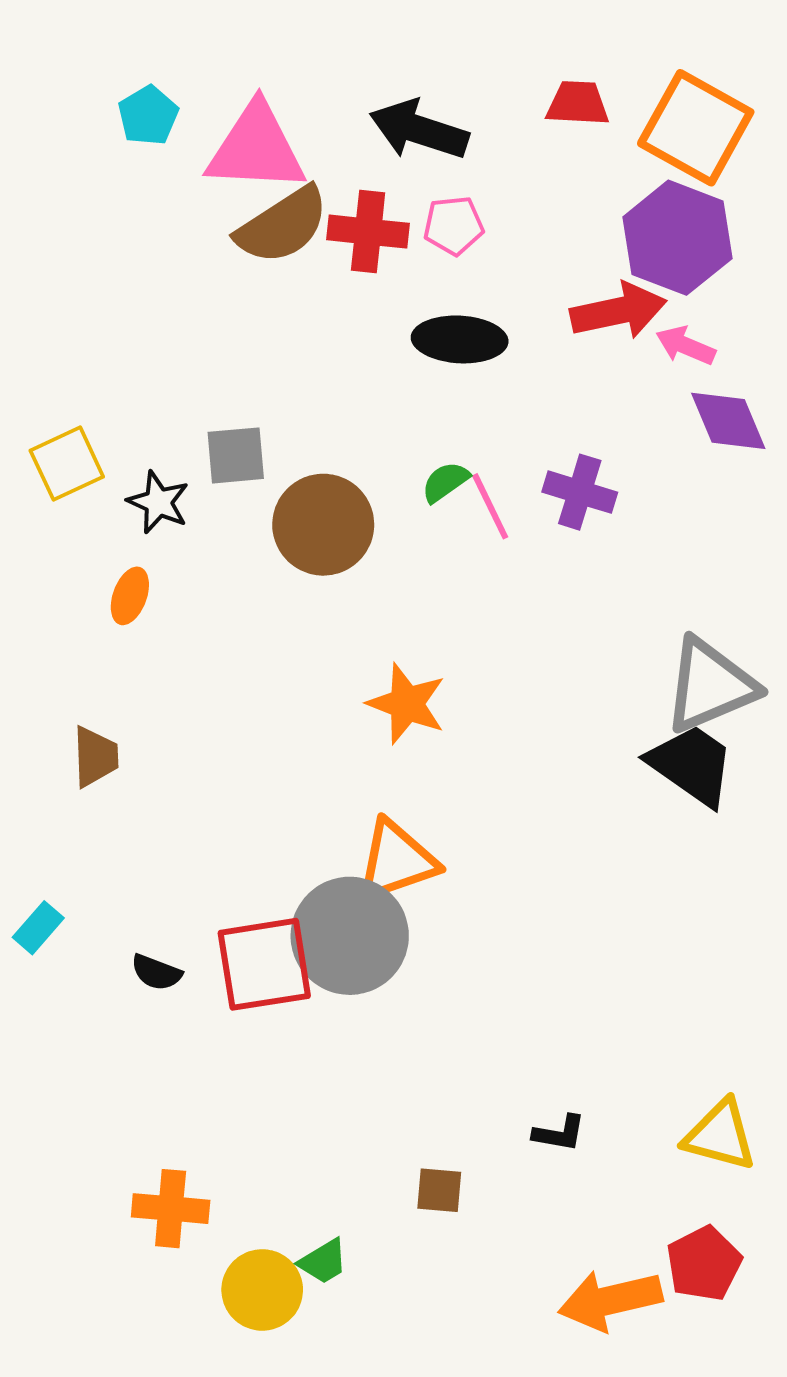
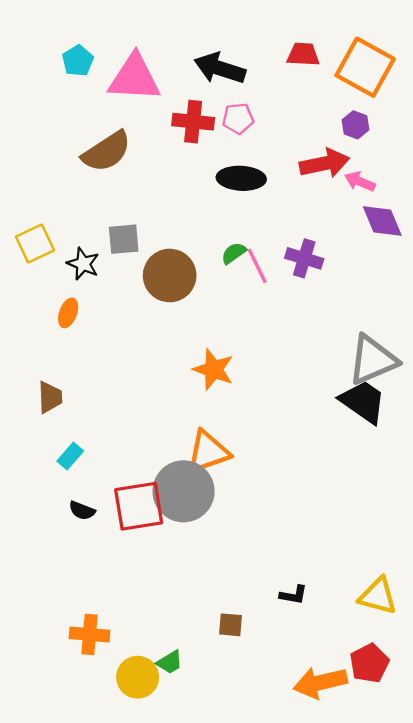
brown semicircle: (283, 225) -> (107, 152), moved
purple hexagon: (677, 238) -> (356, 125), size x0.5
cyan rectangle: (38, 928) -> (70, 456), moved

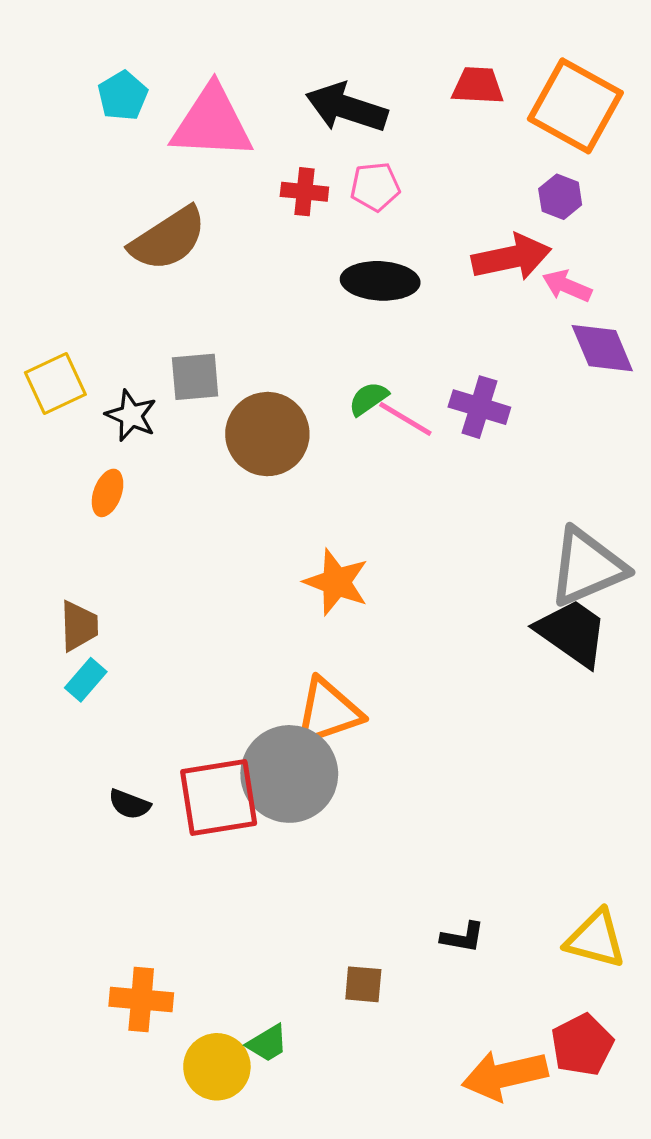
red cross: (193, 122) -> (304, 192), size x0.7
pink line: (257, 266) -> (405, 419), turned -33
cyan rectangle: (70, 456) -> (86, 680), moved

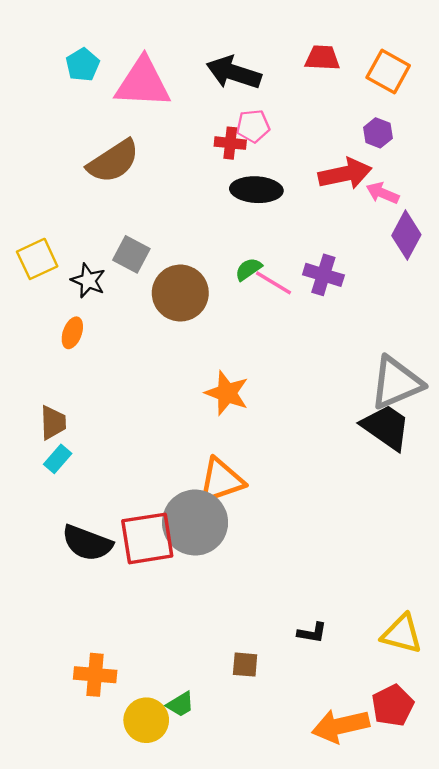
orange square: (575, 106) -> (388, 72), size x0.7
red cross: (304, 192) -> (230, 143), moved
purple diamond: (602, 348) -> (406, 235), turned 51
gray square: (195, 377) -> (131, 254), turned 33
black semicircle: (129, 804) -> (87, 543), size x1.8

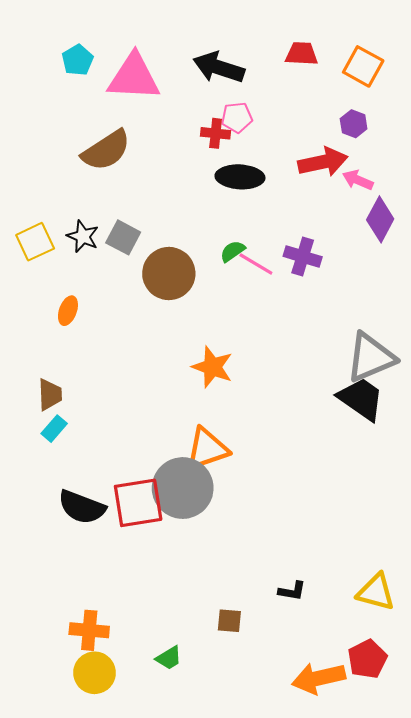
black star: (88, 281) -> (83, 236), moved
yellow circle: (146, 720) -> (95, 673), moved

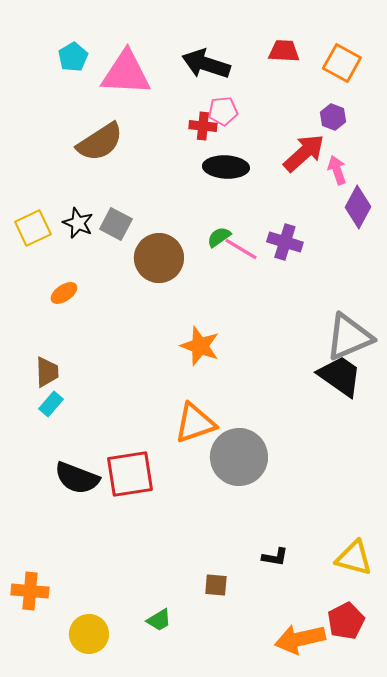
red arrow: (323, 162) -> (304, 153), turned -30
pink arrow: (358, 180) -> (337, 170), turned 48
orange ellipse: (68, 311) -> (64, 293), turned 36
gray circle: (183, 488) -> (239, 457), moved
orange cross: (89, 630) -> (30, 591), moved

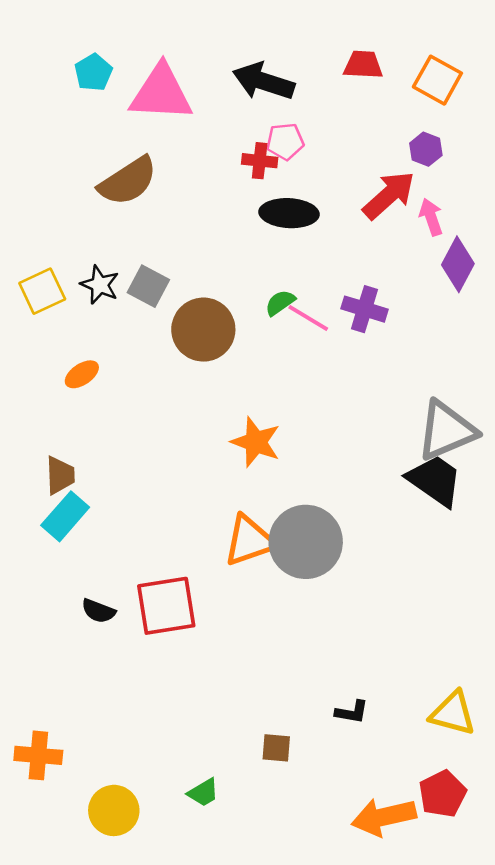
cyan rectangle: (51, 404) -> (65, 516), size x1.5
gray circle: (239, 457) -> (306, 542), moved
black semicircle: (77, 478) -> (98, 611), size x0.6

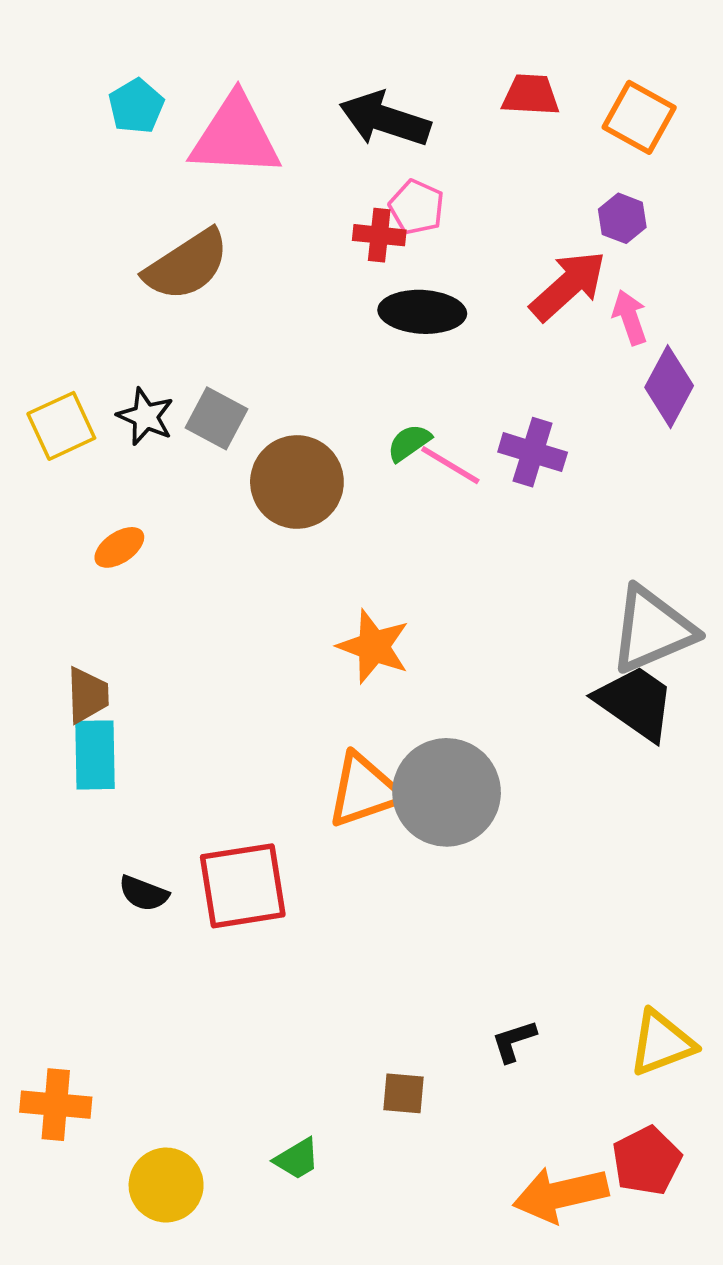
pink pentagon: (285, 142) -> (417, 207), turned 30
cyan rectangle: (65, 516) -> (95, 755), turned -42
black L-shape: (352, 712) -> (514, 1041), turned 152
yellow triangle: (453, 713) -> (662, 1043), turned -36

